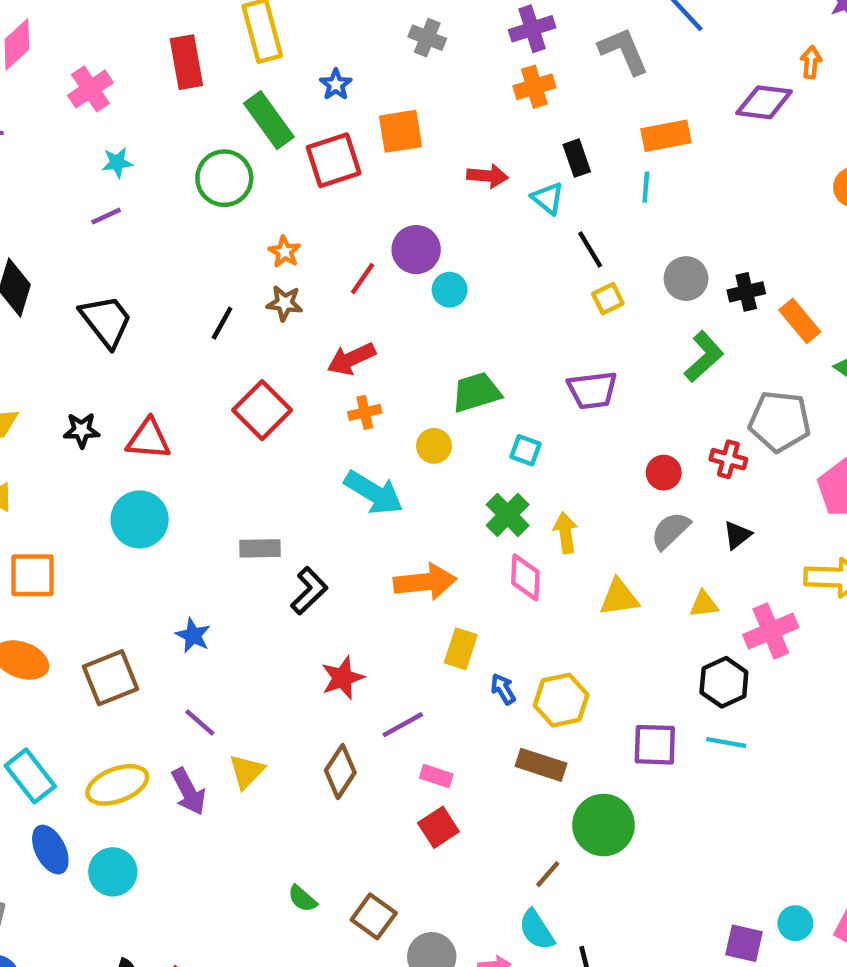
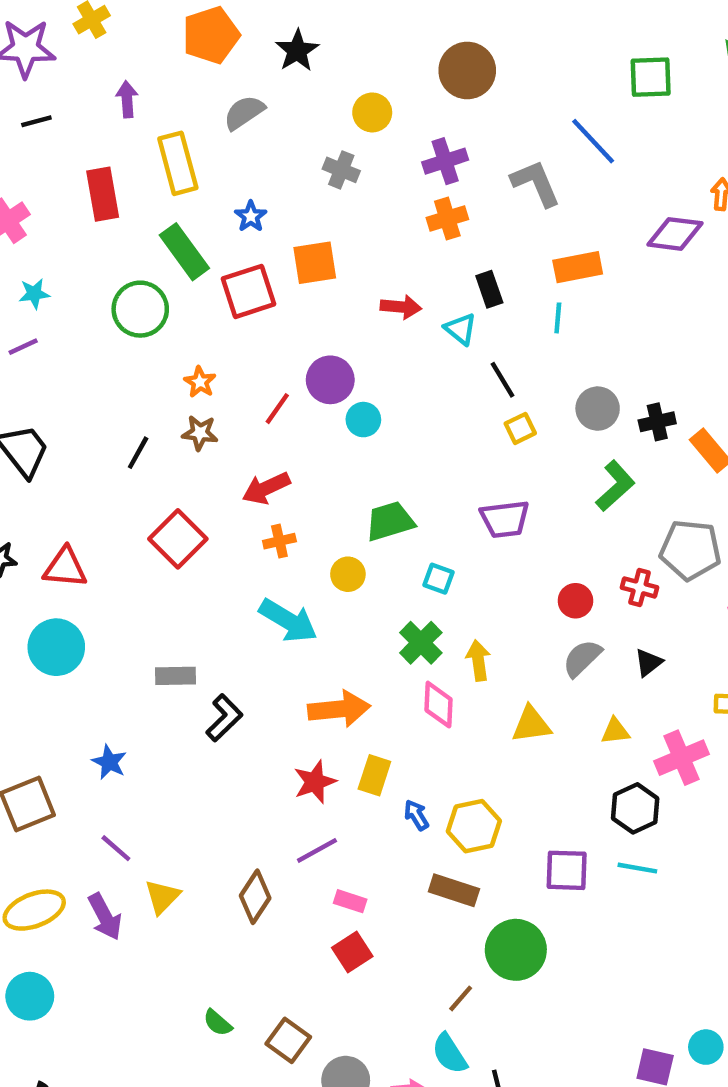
red star: (343, 678) -> (315, 782), moved

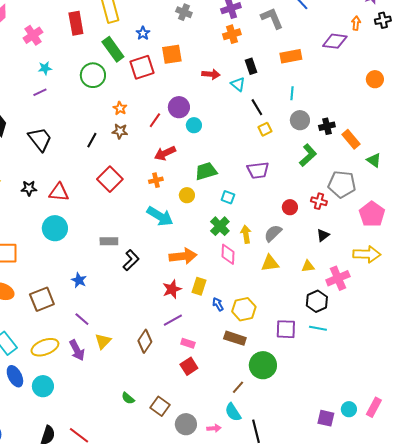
cyan line: (558, 318) -> (292, 93), moved
red arrow: (266, 488) -> (165, 153), moved
gray semicircle: (582, 658) -> (273, 233), moved

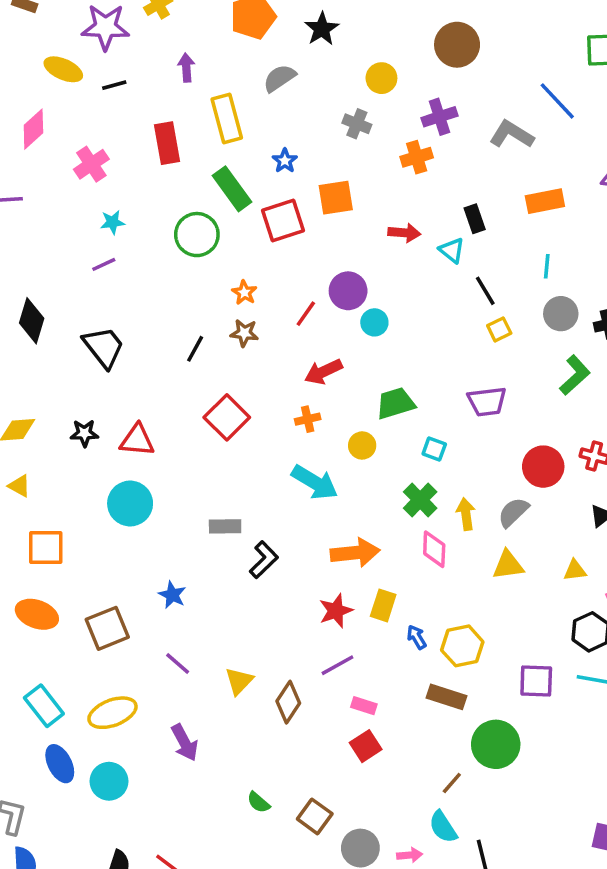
gray L-shape: (272, 18) -> (512, 134), turned -35
orange cross: (232, 34) -> (417, 157), moved
red circle: (290, 207) -> (543, 467), size x1.5
yellow triangle: (103, 341) -> (239, 681), moved
purple arrow: (77, 350) -> (185, 743), moved

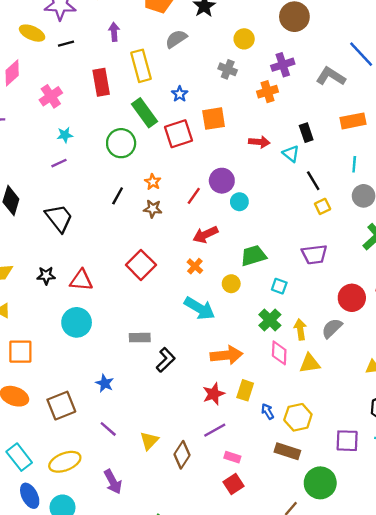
black line: (195, 349) -> (118, 196), moved
orange cross: (308, 419) -> (195, 266), turned -35
yellow triangle: (508, 565) -> (310, 363), moved

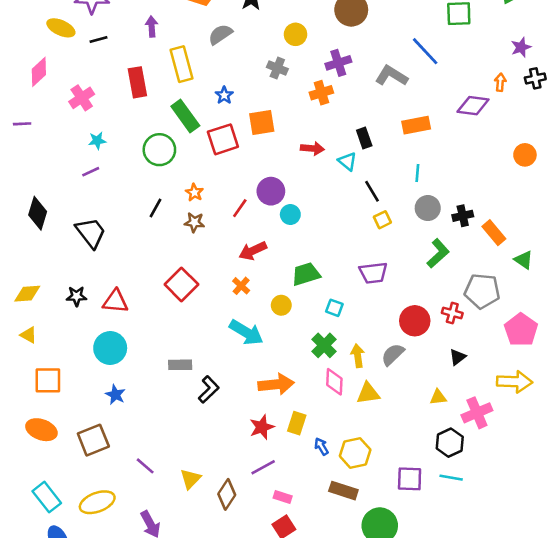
blue star: (105, 383) -> (115, 395), moved

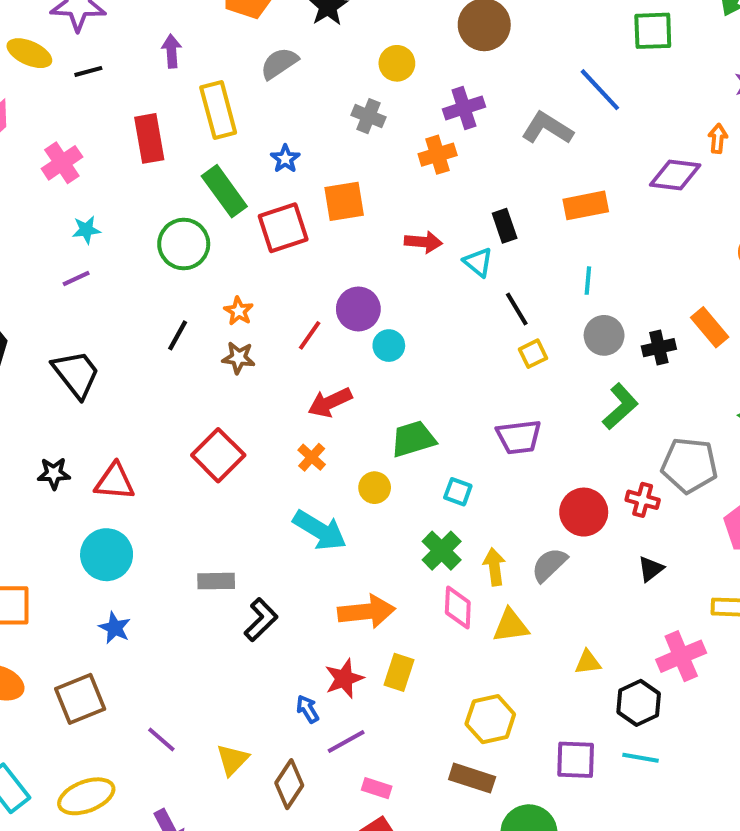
orange rectangle: (494, 233) -> (710, 327), moved
yellow triangle: (438, 397) -> (588, 662), moved
blue arrow: (321, 447) -> (308, 709), moved

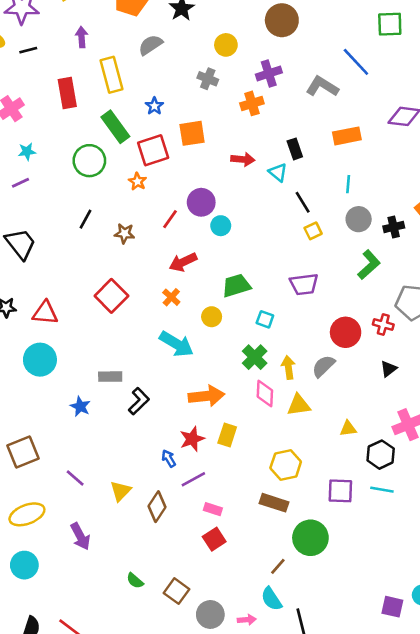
orange star: (239, 311) -> (137, 181), moved
blue star: (115, 628) -> (80, 406), moved

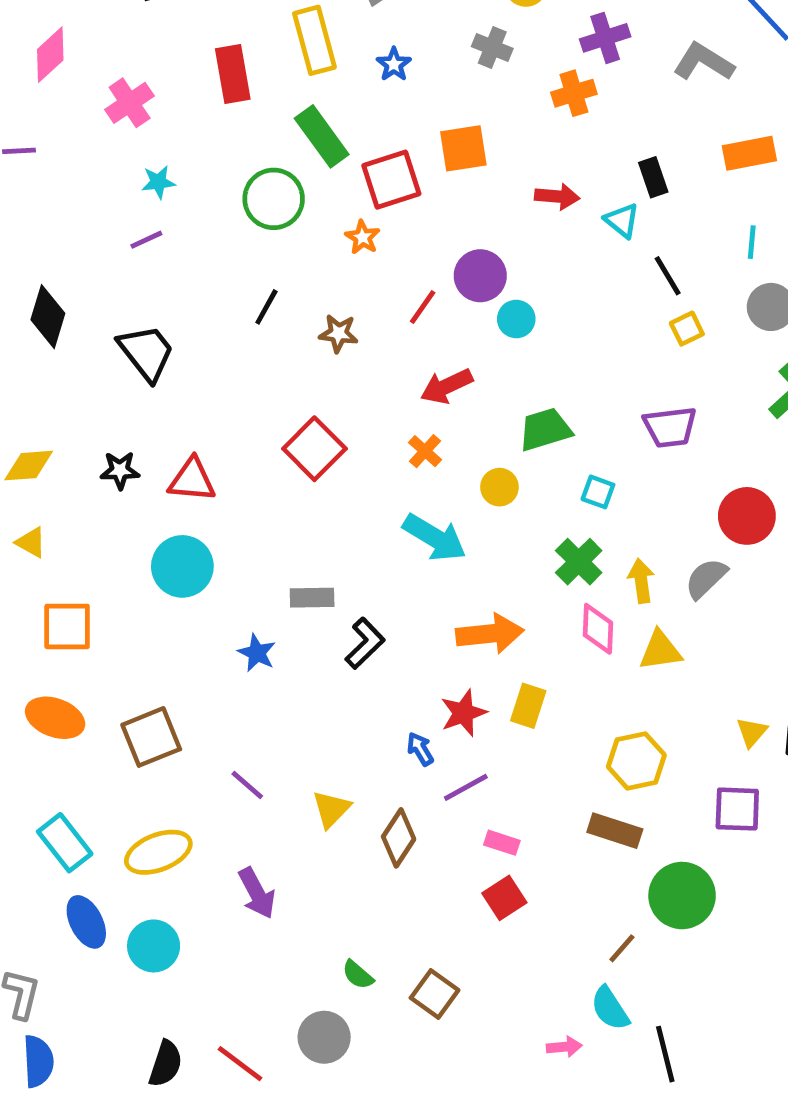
blue star: (154, 106) -> (394, 64), moved
yellow triangle: (348, 429) -> (752, 732), moved, turned -42
gray circle: (210, 614) -> (324, 1037), moved

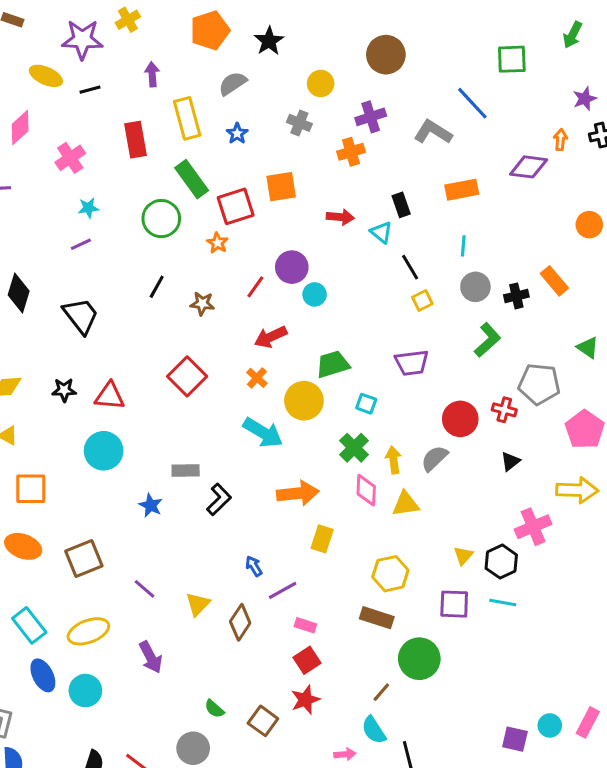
yellow circle: (499, 487) -> (304, 401), size x1.6
red star: (463, 713) -> (305, 700), moved

